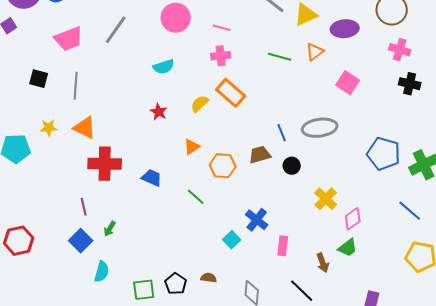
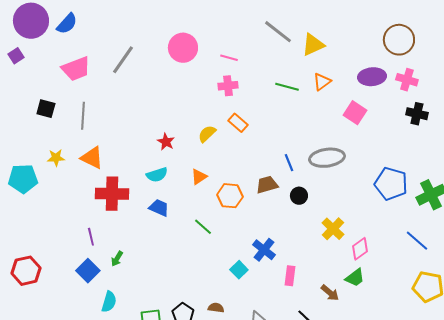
purple ellipse: (345, 29) -> (372, 77), moved
cyan semicircle: (164, 67) -> (157, 175), moved
orange rectangle: (231, 93) -> (238, 123), size x0.7
brown arrow: (323, 263) -> (330, 293), turned -30

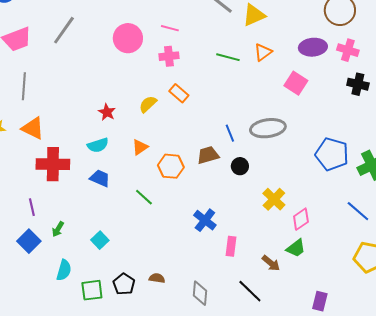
pink circle: (183, 48) -> (128, 38), moved
cyan square: (239, 270) -> (100, 240), moved
cyan semicircle: (109, 302) -> (64, 270), moved

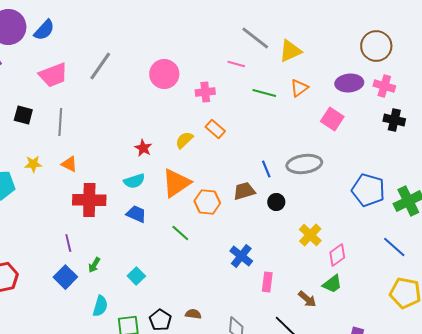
pink line: (170, 28) -> (236, 64), moved
orange triangle: (33, 128) -> (69, 164), size x0.7
orange triangle: (140, 147) -> (176, 183), size x1.8

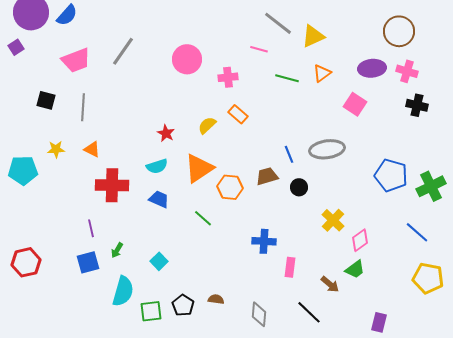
blue cross: (241, 256) -> (264, 241), turned -35
blue square: (65, 277) -> (88, 262), turned 30
cyan semicircle: (100, 306) -> (123, 291), size x1.4

